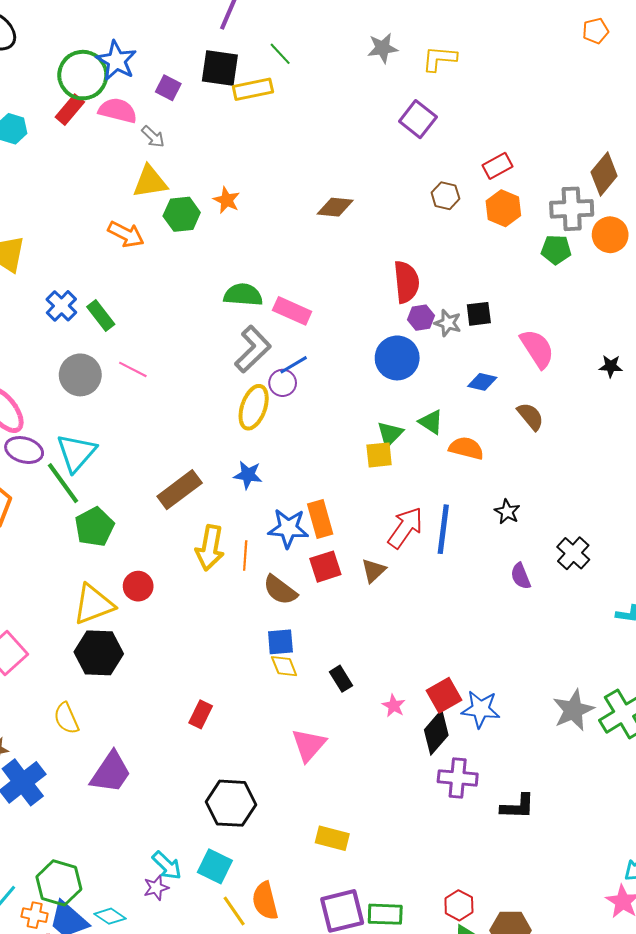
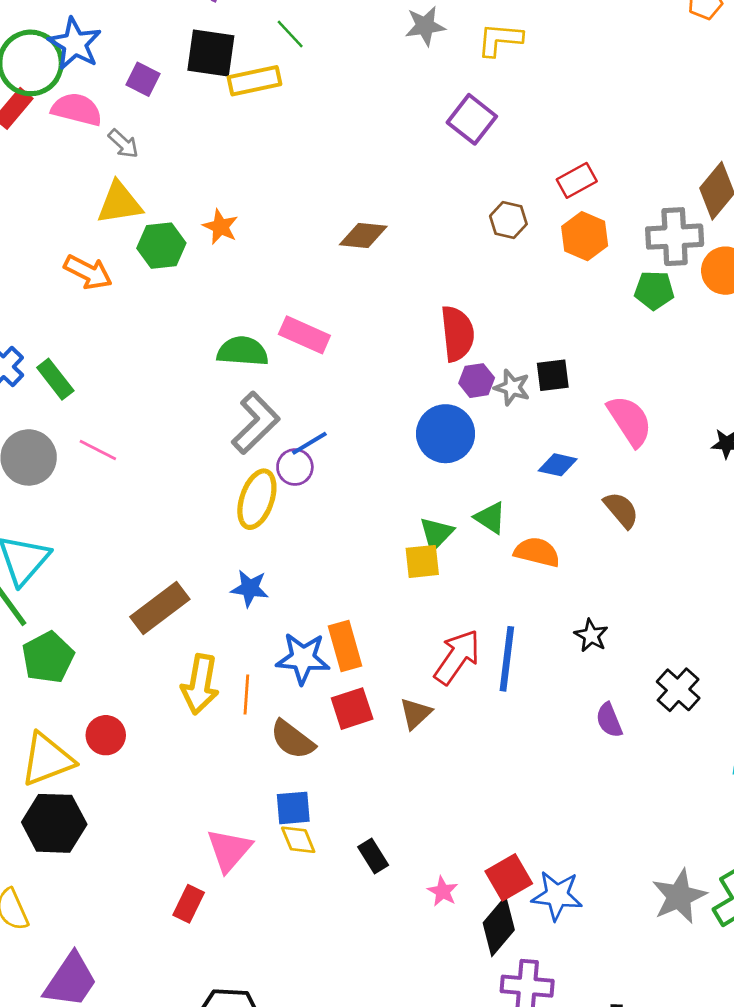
pink rectangle: (292, 311) -> (304, 335), moved
pink triangle: (309, 745) -> (229, 850), moved

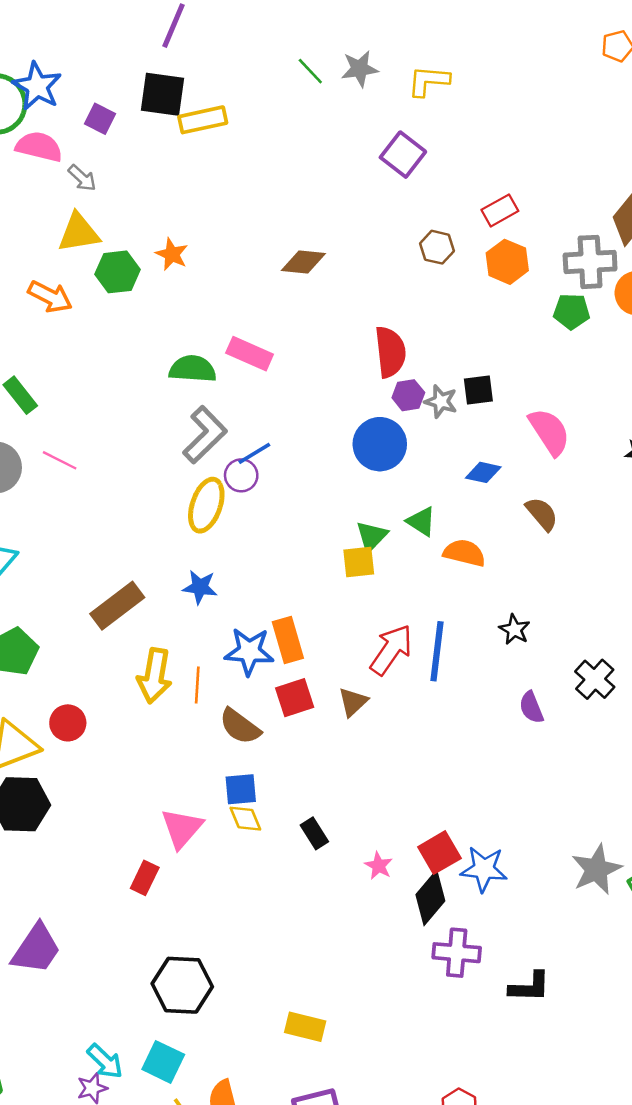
green line: (290, 34) -> (310, 71), moved

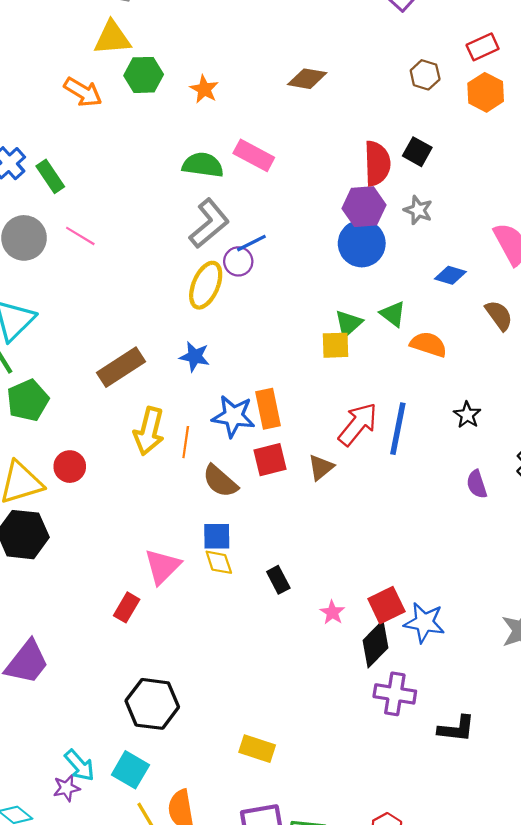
orange star: (172, 254) -> (204, 89), moved
black square: (478, 390) -> (417, 152), moved, turned 32
purple hexagon: (408, 395) -> (364, 207), moved, size x1.5

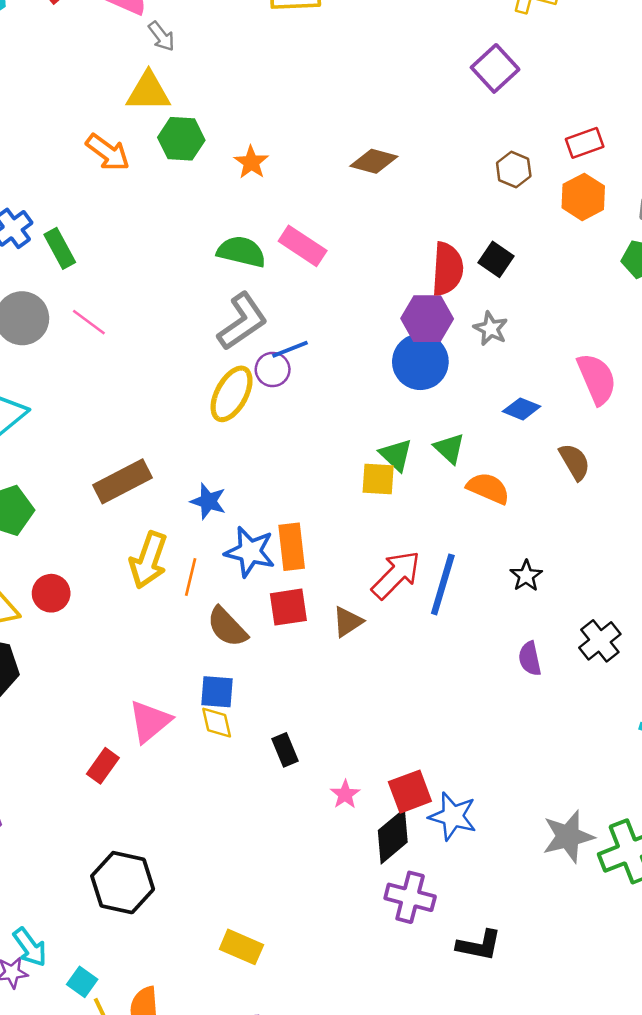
green triangle: (348, 324) -> (396, 455), turned -40
blue star: (195, 357) -> (208, 501), moved
cyan square: (130, 770) -> (82, 982), moved, size x0.7

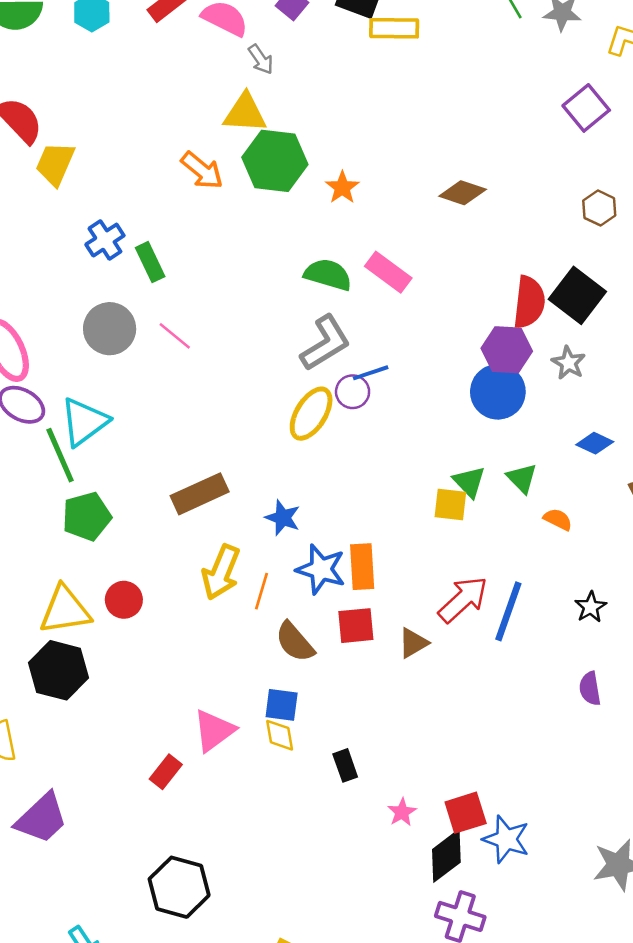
green hexagon: (181, 139) -> (275, 161), size x1.4
black square: (496, 259) -> (577, 295), size x1.6
orange semicircle: (488, 488) -> (558, 519), size x0.7

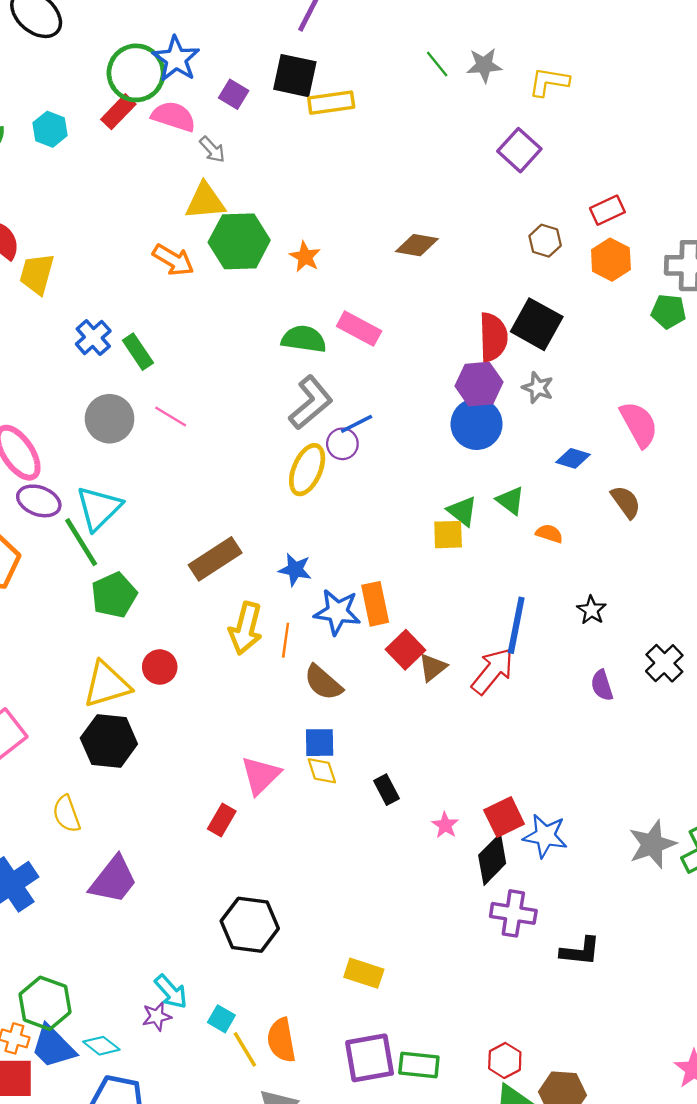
red arrow: (463, 599) -> (493, 671), moved
red square: (356, 626) -> (406, 650), moved, turned -30

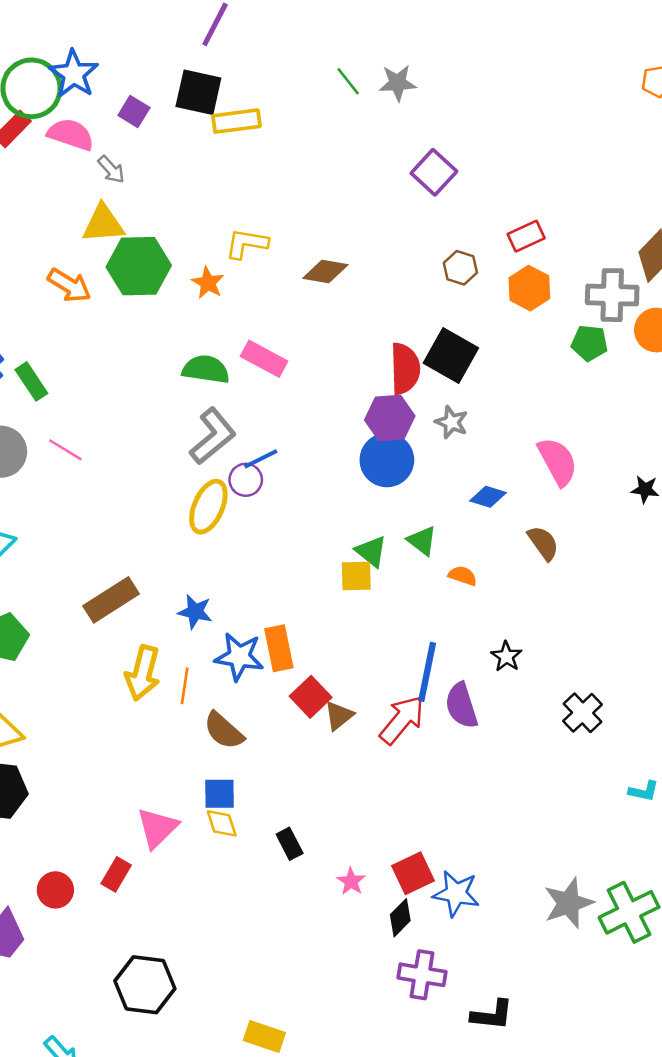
yellow L-shape: (549, 82) -> (247, 244), moved
red circle: (160, 667) -> (55, 890), moved
purple semicircle: (602, 685) -> (461, 706), moved, size x1.4
black diamond: (492, 859) -> (400, 918), size x0.7

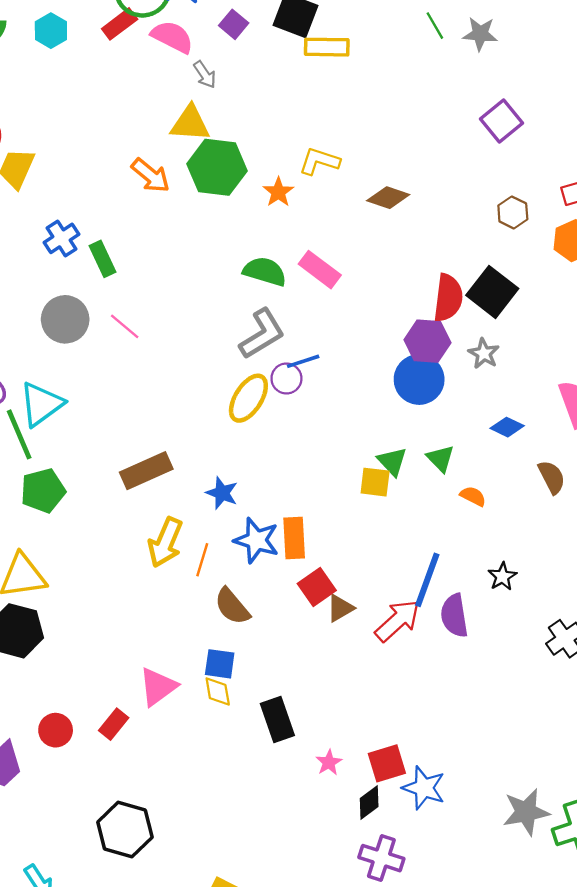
black rectangle: (290, 844) -> (277, 719), size x1.5

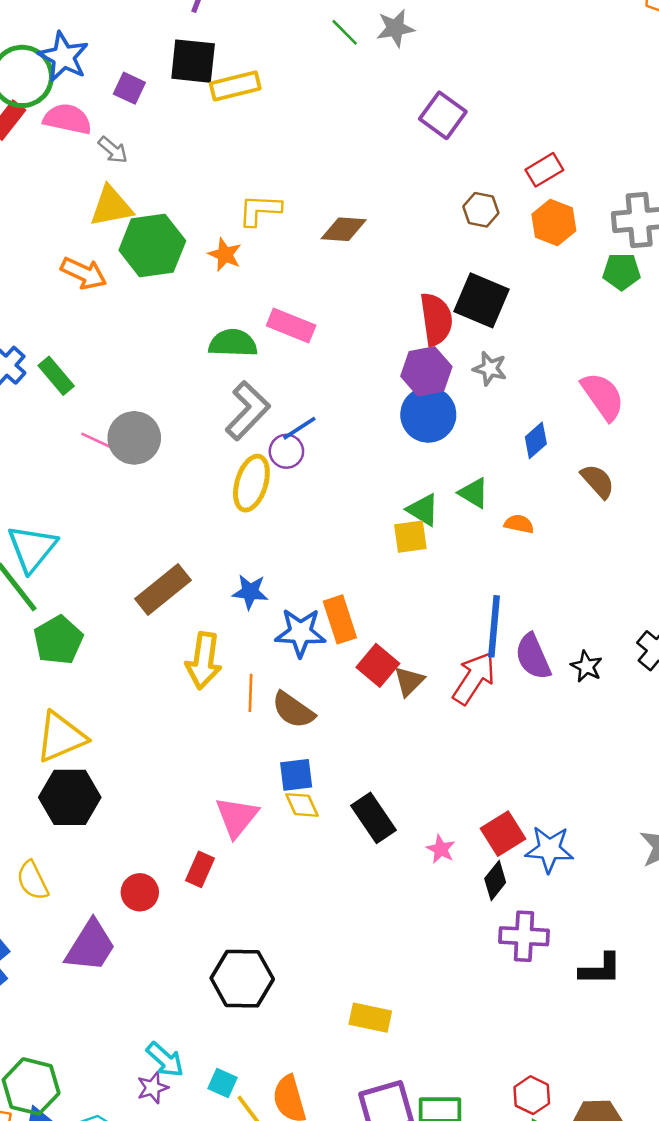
gray circle: (65, 319) -> (134, 438), moved
blue diamond: (507, 427) -> (536, 440), turned -52
orange line: (202, 560) -> (250, 693), moved
black star: (502, 577) -> (586, 666), moved

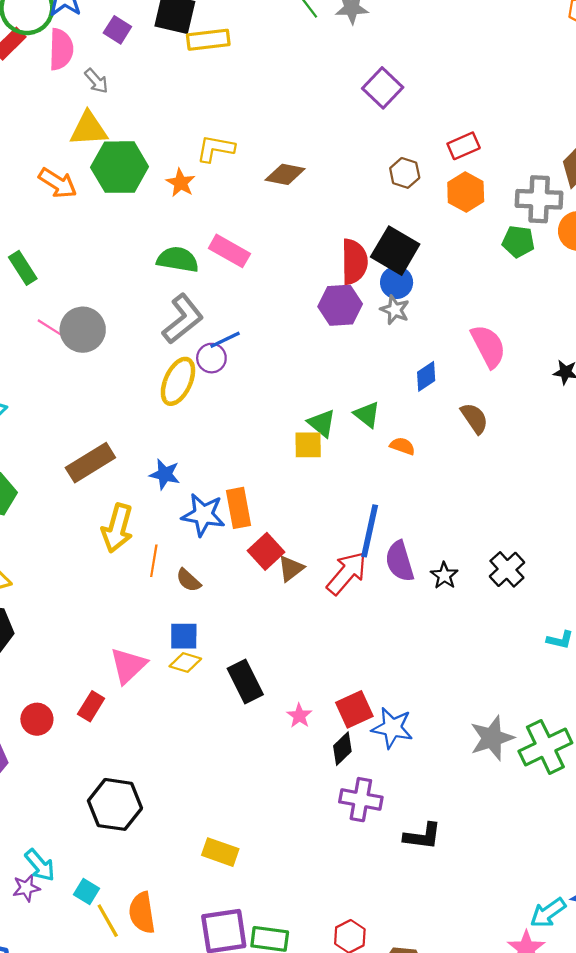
pink semicircle: (67, 119) -> (61, 49), turned 72
blue circle: (428, 415) -> (397, 282), moved, size x0.7
brown semicircle: (293, 710) -> (188, 580), size x0.7
yellow diamond: (302, 805) -> (185, 662), turned -56

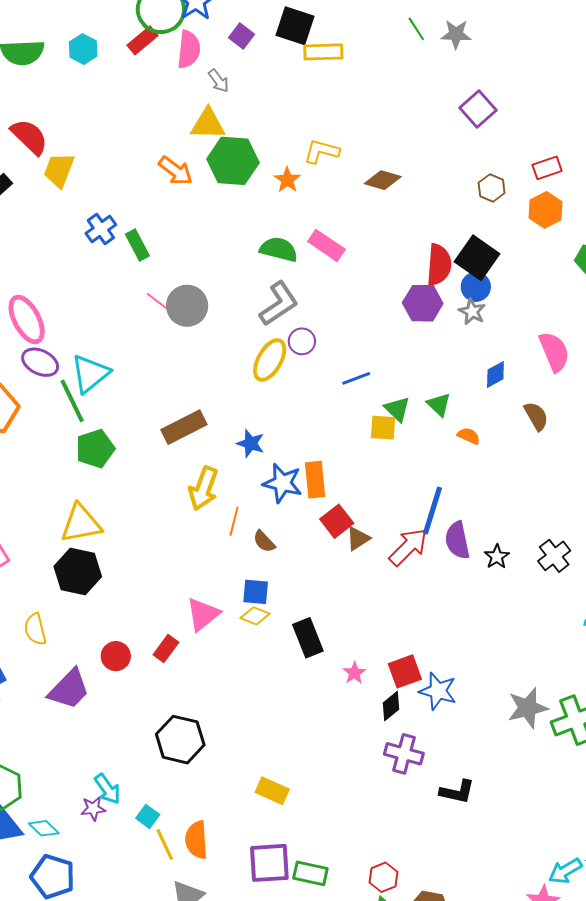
blue line: (225, 340) -> (356, 378), moved

